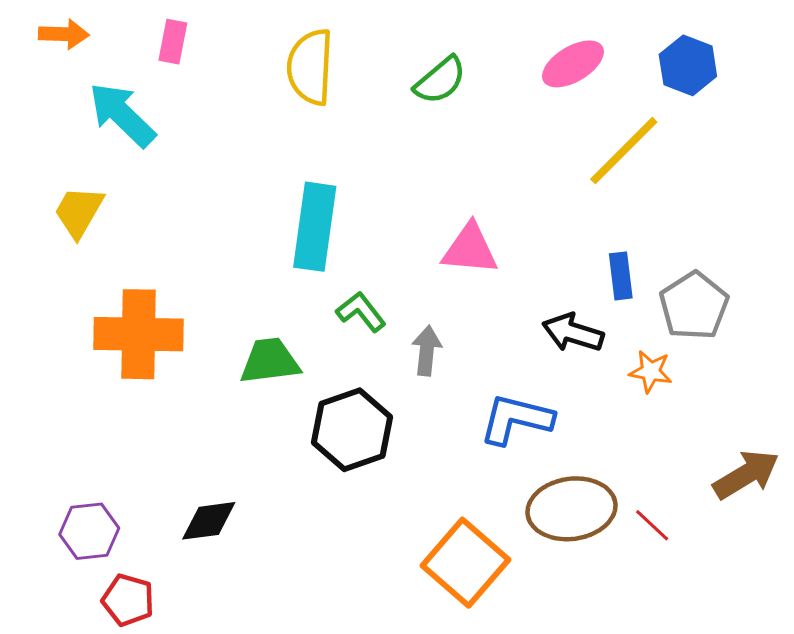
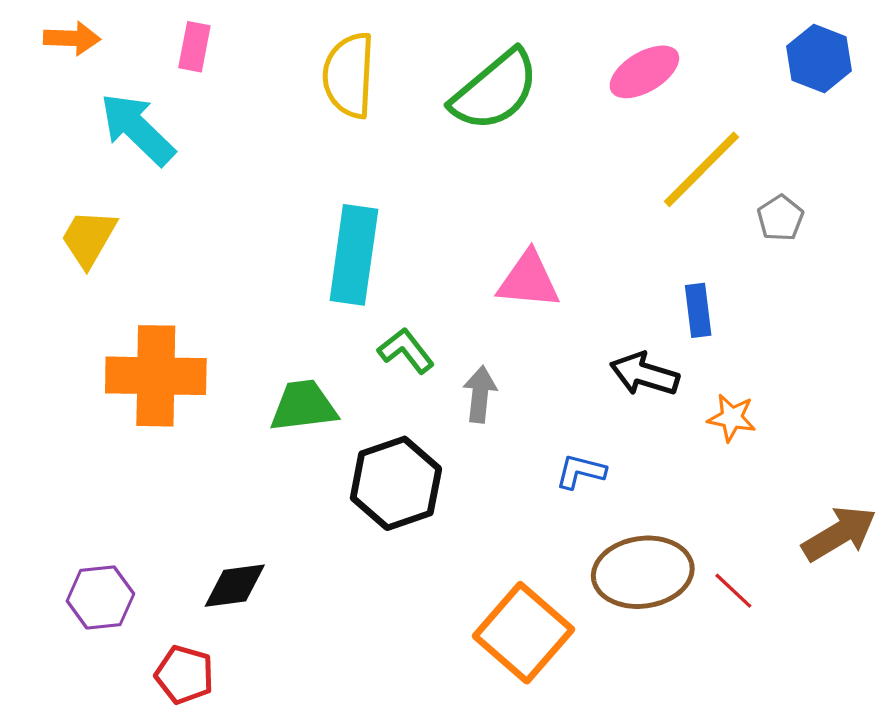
blue hexagon: (688, 65) -> (819, 58), moved
green semicircle: (440, 80) -> (495, 90), size x1.5
gray pentagon: (694, 306) -> (780, 218), moved, size x0.6
blue L-shape: (516, 419) -> (581, 472), size x0.6
red pentagon: (128, 600) -> (184, 675), moved

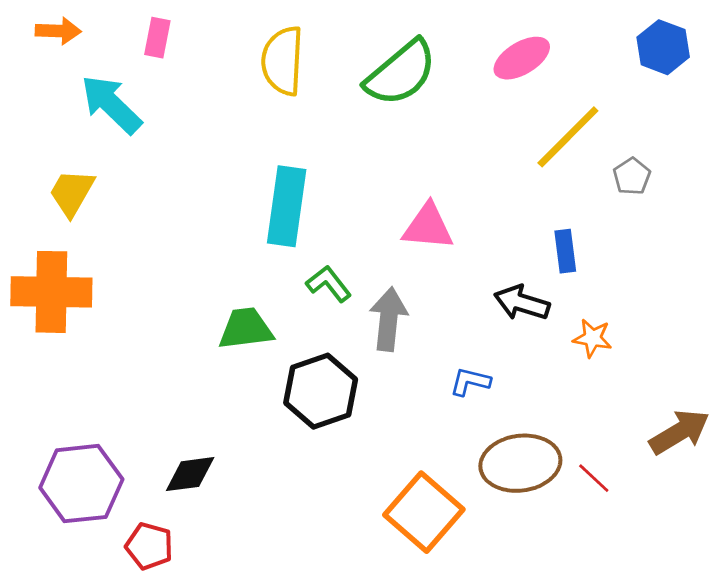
orange cross: (156, 376) -> (51, 292), moved
gray arrow: (480, 394) -> (389, 319), size x1.4
purple hexagon: (100, 597) -> (81, 484), size x1.5

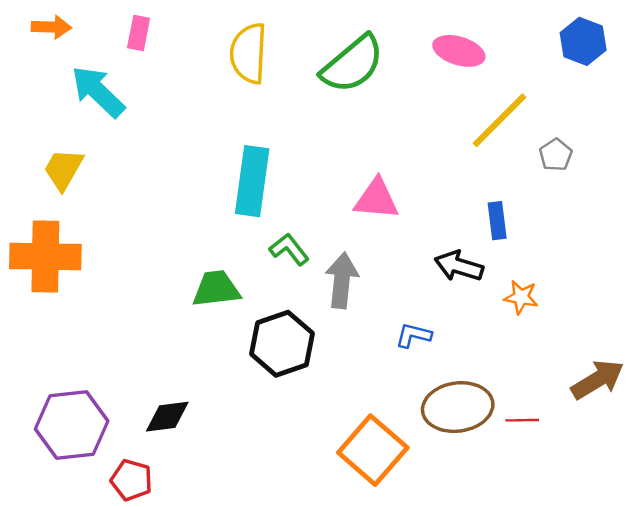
pink ellipse: (522, 58) -> (459, 51), turned 48
red line: (594, 478) -> (522, 420), turned -44

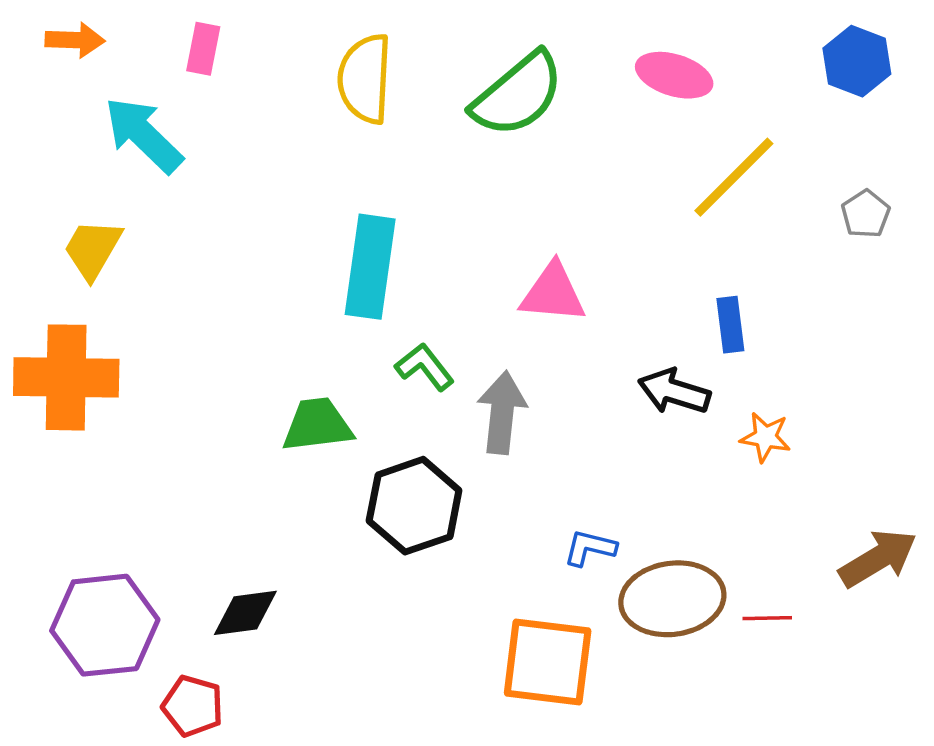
gray pentagon: (556, 155) -> (866, 214), moved
blue L-shape: (413, 335) -> (590, 548), moved
orange square: (373, 450) -> (548, 662), turned -34

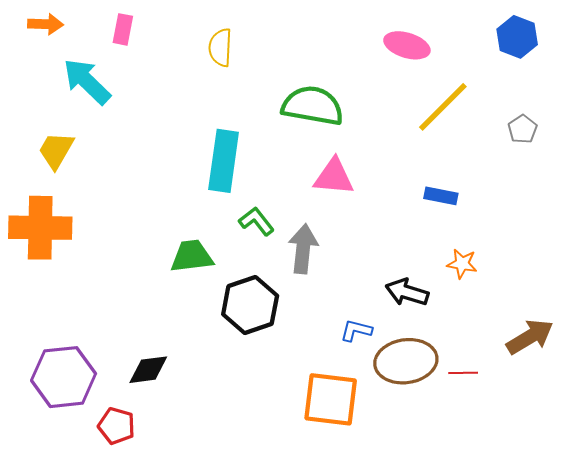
yellow semicircle: (365, 79) -> (220, 47), size x0.7
green semicircle: (518, 94) -> (313, 106), moved, turned -130
blue rectangle: (730, 325) -> (441, 196), turned -72
black arrow: (674, 391) -> (407, 292), moved

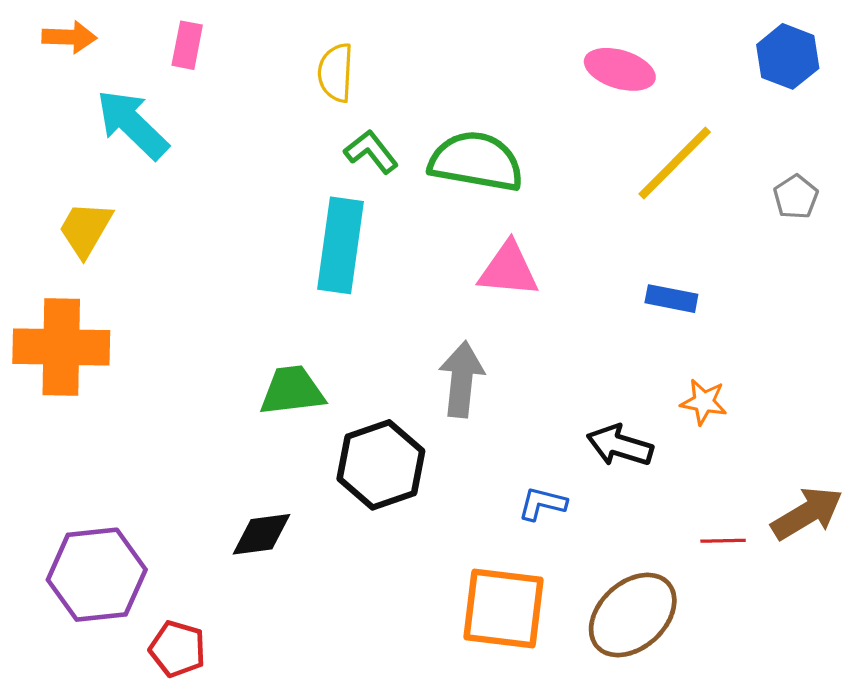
green L-shape: (256, 221) -> (371, 152), moved
brown ellipse: (406, 361) -> (633, 615), moved, turned -34
black diamond: (148, 370) -> (261, 534), moved
red line: (463, 373) -> (723, 541), moved

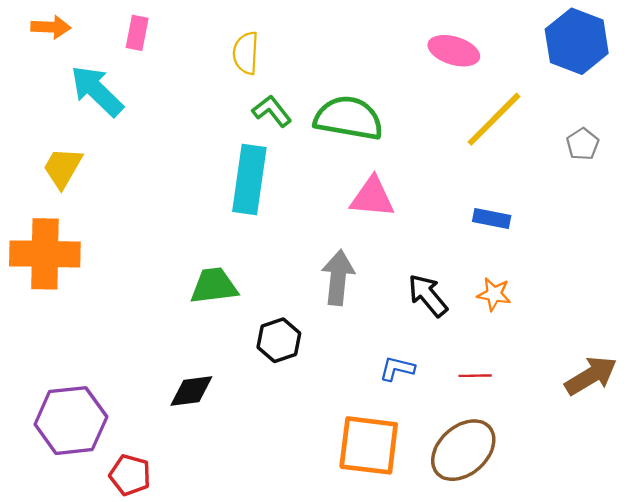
blue hexagon: (788, 56) -> (577, 41), size x1.4
orange star: (704, 402) -> (494, 294), moved
black arrow: (620, 446) -> (428, 295), moved, turned 33
black hexagon: (381, 465) -> (279, 340), size x0.7
red line: (723, 541) -> (475, 376), moved

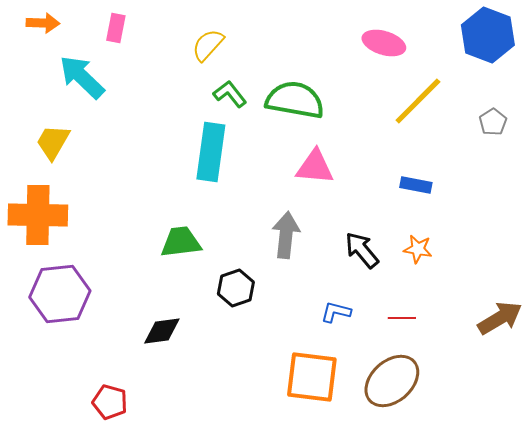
yellow semicircle: (246, 53) -> (208, 45), turned 39
purple hexagon: (71, 421) -> (60, 294), moved

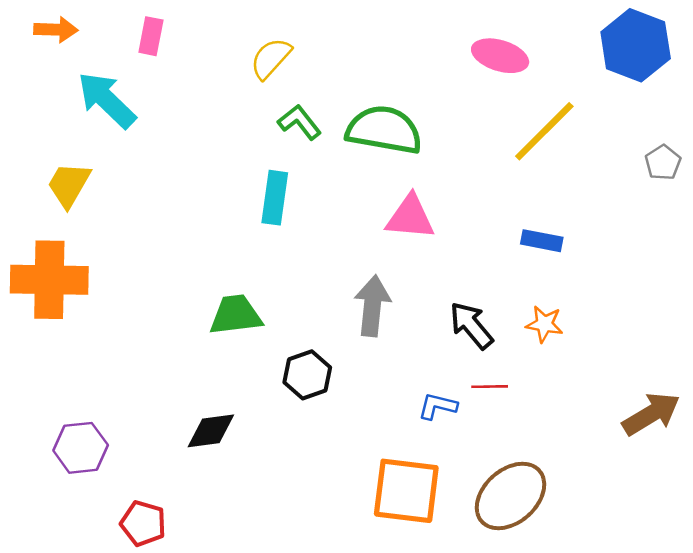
gray pentagon: (493, 122) -> (663, 163), moved
cyan rectangle: (211, 152) -> (275, 198), size x0.7
purple hexagon: (60, 294) -> (81, 448), moved, size x0.7
red line: (402, 318) -> (490, 387), moved

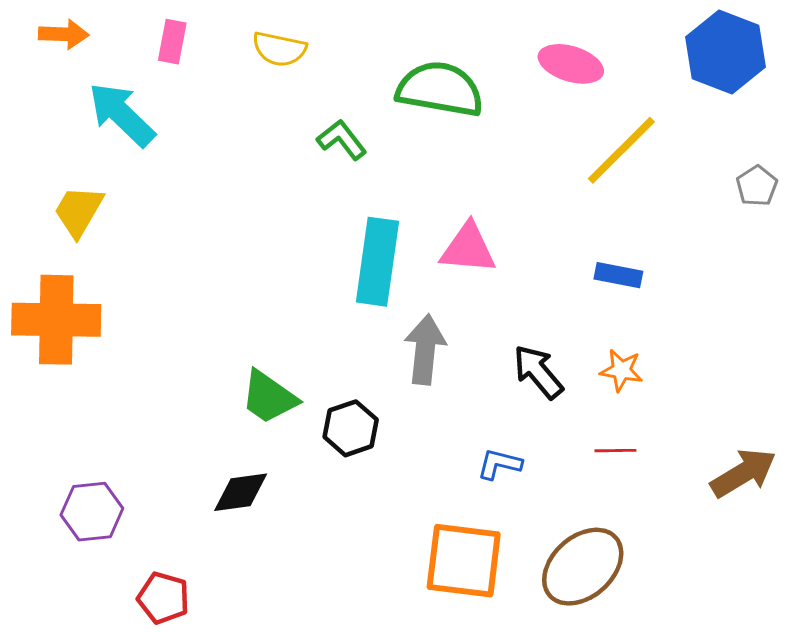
yellow semicircle: (271, 58) -> (279, 49), moved, turned -120
green semicircle: (384, 130) -> (440, 89), moved
cyan rectangle: (275, 198) -> (377, 262), moved, size x1.4
green trapezoid: (236, 315) -> (269, 397), moved, turned -138
red line: (490, 387) -> (615, 451), moved

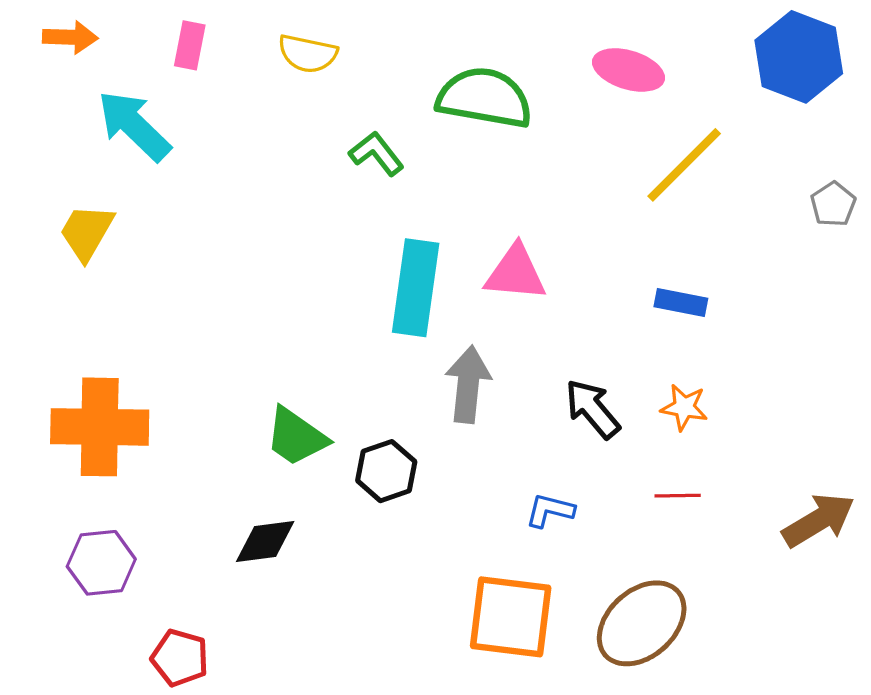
orange cross: (56, 320) -> (100, 427), moved

